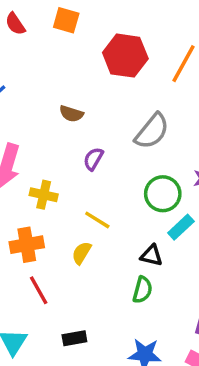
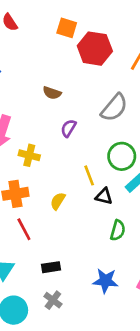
orange square: (66, 20) -> (67, 28), moved
yellow line: (97, 220) -> (89, 175), moved, turned 36
black triangle: (151, 255) -> (104, 196), moved
green semicircle: (142, 290) -> (118, 230), moved

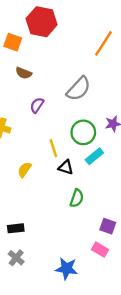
orange square: (67, 28) -> (13, 42), moved
red hexagon: (95, 49) -> (42, 22), moved
blue star: (105, 281) -> (67, 269), moved

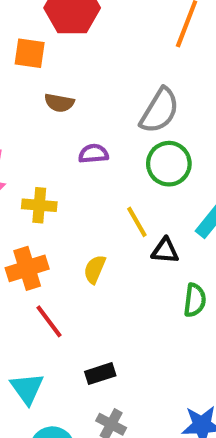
purple semicircle: (37, 105) -> (93, 154), turned 63
green circle: (83, 132) -> (169, 164), moved

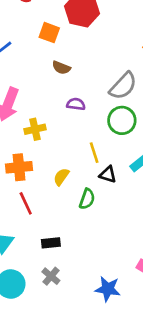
yellow cross: (39, 205) -> (35, 129), turned -30
green semicircle: (195, 300) -> (87, 199), moved

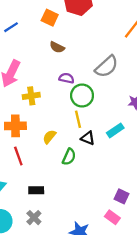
green circle: (122, 120) -> (82, 96), moved

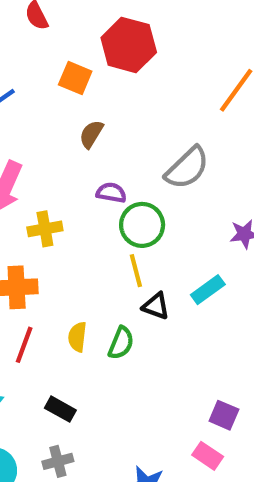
brown semicircle: (57, 47) -> (91, 134), turned 96
yellow semicircle: (49, 137) -> (77, 337), moved, turned -32
red line: (18, 156) -> (24, 345), turned 42
black rectangle: (36, 190) -> (60, 409), turned 32
gray cross: (34, 218) -> (58, 461), turned 32

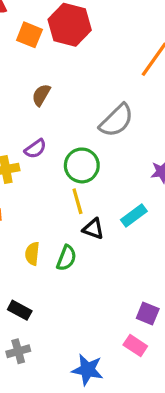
orange square: (75, 78) -> (29, 35), moved
purple semicircle: (111, 193) -> (35, 149), moved, turned 135

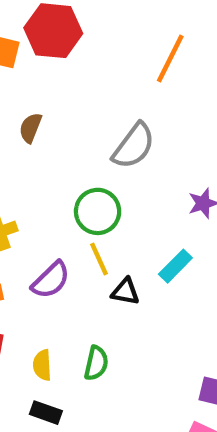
purple semicircle: (35, 149) -> (51, 280), moved, size x1.4
yellow semicircle: (32, 254) -> (42, 365), moved
green semicircle: (66, 258) -> (96, 363), moved

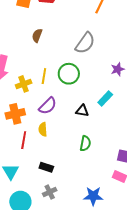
yellow line: (99, 259) -> (44, 76), moved, turned 35
green semicircle: (96, 363) -> (85, 144), moved
yellow semicircle: (42, 365) -> (43, 129), moved

